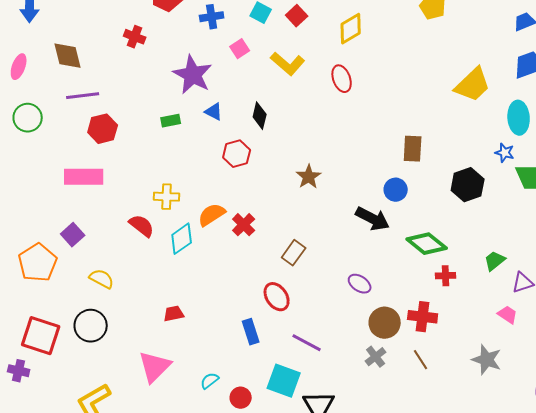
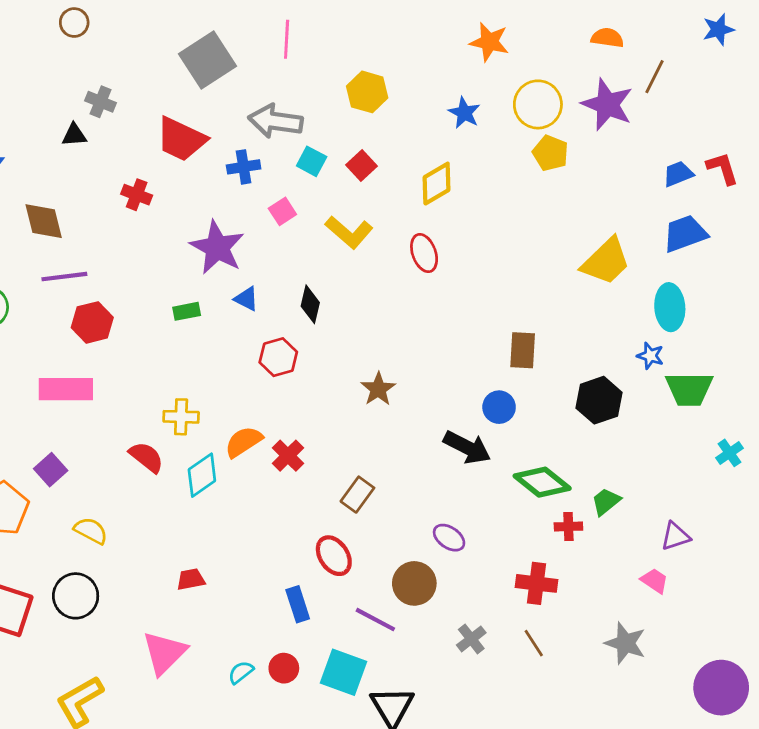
green trapezoid: (495, 261) -> (606, 502), moved
brown circle: (385, 323) -> (414, 583), moved
red circle: (241, 398) -> (284, 668), moved

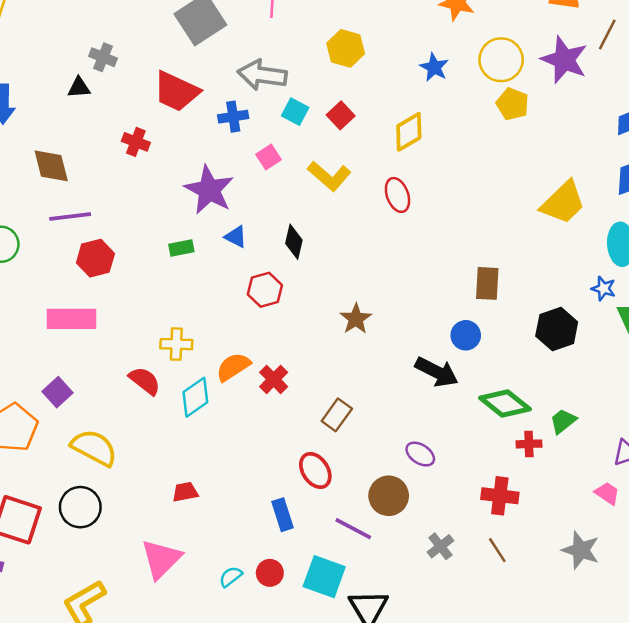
yellow semicircle: (91, 531) -> (94, 448), size x1.5

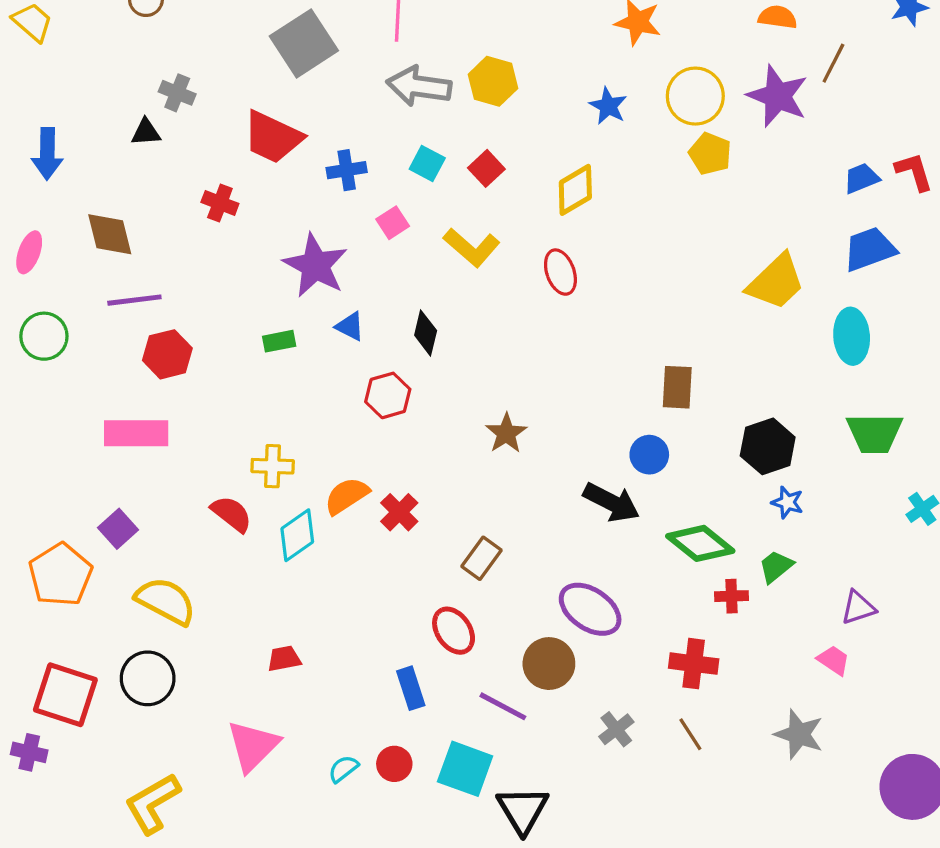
gray arrow: (262, 75) -> (419, 86), moved
blue star: (603, 288) -> (787, 502), moved
purple ellipse: (420, 454) -> (590, 609), size x1.6

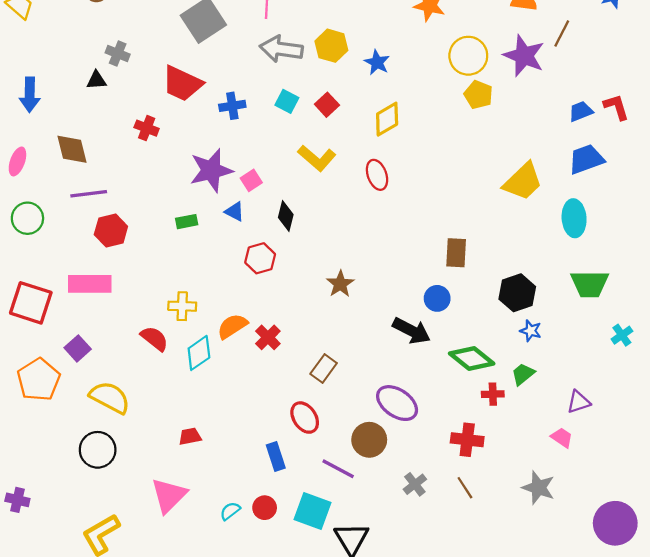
blue star: (608, 106) -> (377, 62), moved
pink square: (393, 223) -> (251, 180), moved
purple star: (315, 265) -> (211, 170), turned 30
red square: (65, 695) -> (31, 303), moved

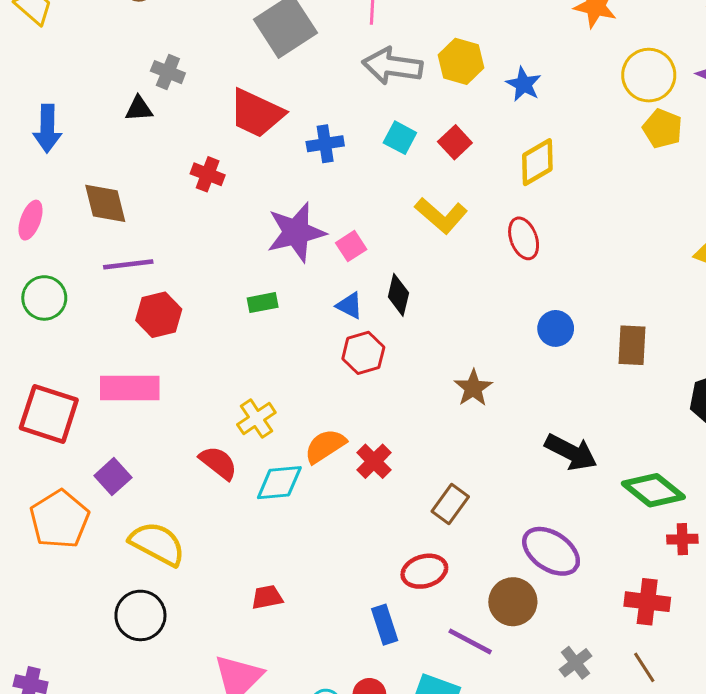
blue triangle: (235, 212) -> (350, 306), moved
blue circle: (437, 298) -> (556, 328), moved
yellow cross: (182, 306) -> (256, 419), turned -36
cyan diamond: (199, 353) -> (279, 483), turned 30
red ellipse: (305, 418) -> (424, 571), turned -72

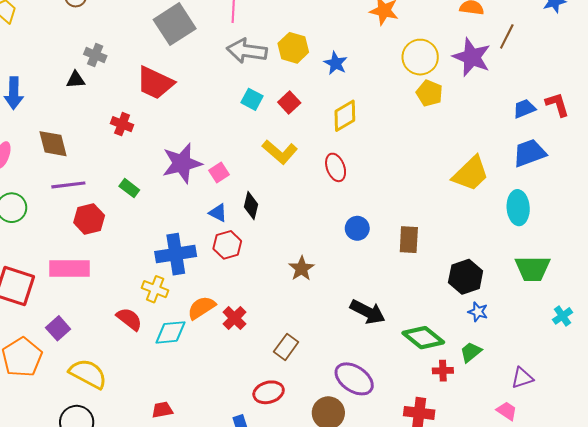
blue cross: (325, 144) -> (176, 254), moved, size x1.6
green rectangle: (263, 303) -> (129, 188), moved, turned 48
yellow cross: (256, 419) -> (155, 289), turned -35

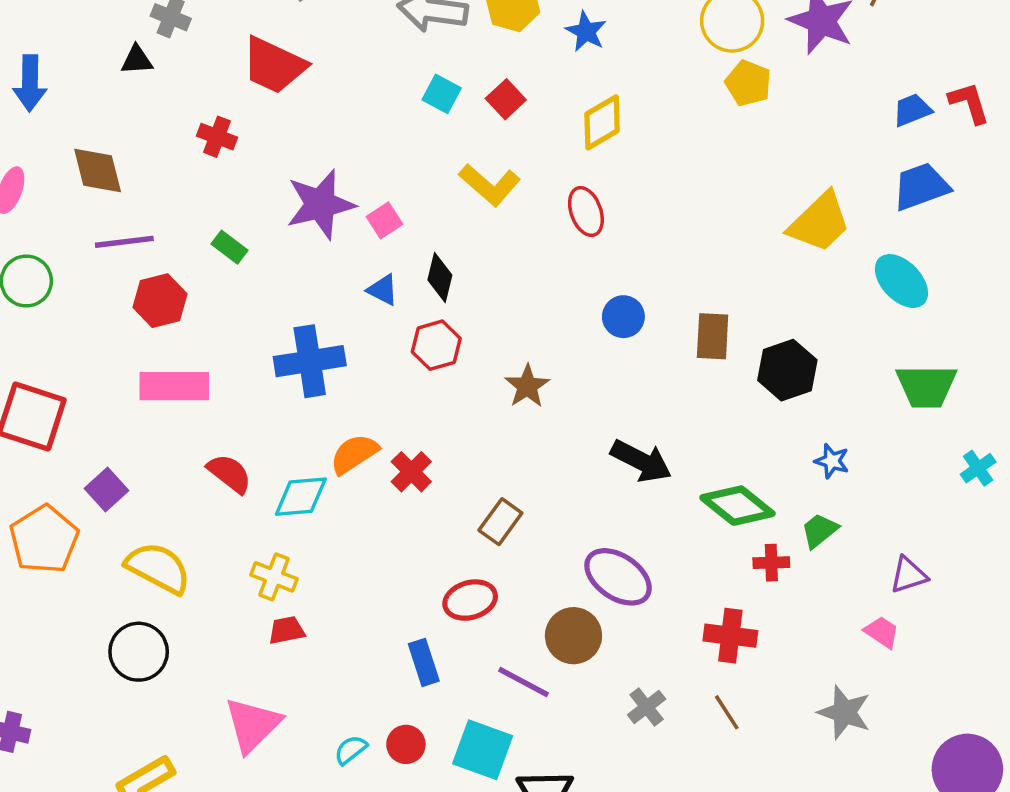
cyan ellipse: (518, 208) -> (901, 281), turned -40
red hexagon: (227, 245) -> (436, 345), moved
pink rectangle: (69, 269) -> (174, 386), moved
black hexagon: (466, 277) -> (787, 370), moved
yellow cross: (155, 289) -> (274, 577), moved

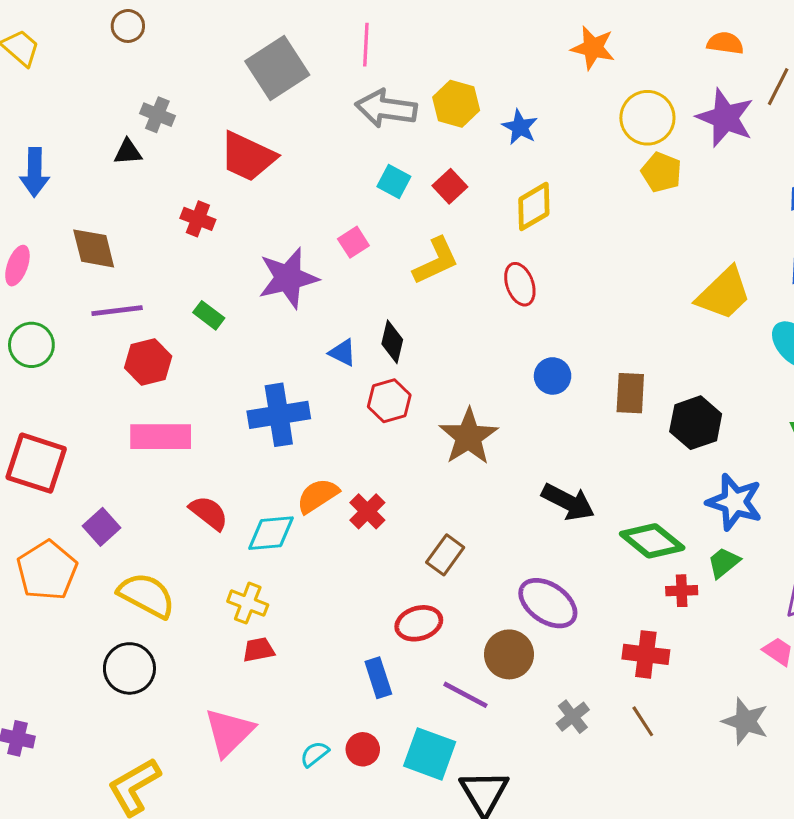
yellow L-shape: (490, 185) -> (436, 261), turned -66
pink square: (385, 220) -> (353, 242), moved
brown star: (527, 386) -> (469, 437), size x1.5
blue star: (832, 461) -> (735, 502), size x1.8

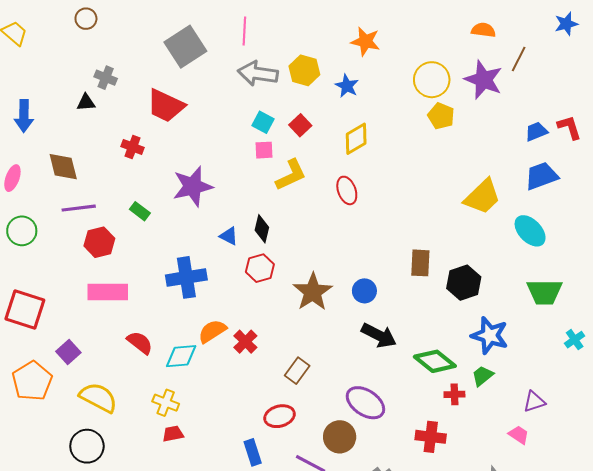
orange star: (593, 48) -> (365, 41), moved
pink square: (353, 242) -> (264, 150), moved, turned 30
blue circle: (553, 376) -> (364, 291), moved

